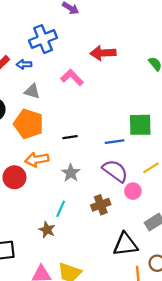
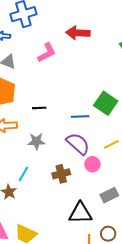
pink L-shape: (72, 77) -> (47, 53), turned 100
green square: (140, 125) -> (106, 103), turned 30
gray star: (71, 173) -> (36, 141), turned 30

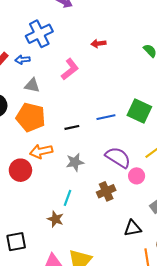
red arrow: (78, 33) -> (98, 43), size x0.6
blue line: (80, 116) -> (106, 117), moved
black triangle: (80, 213) -> (133, 228), size x0.7

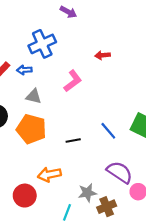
blue line: (106, 117) -> (108, 131), turned 60
orange arrow: (41, 151) -> (49, 174), moved
gray star: (75, 162) -> (87, 193), moved
red circle: (20, 170) -> (25, 196), moved

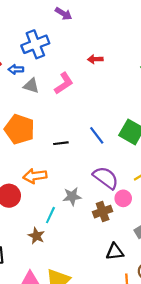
gray triangle: (34, 96) -> (31, 86), moved
brown cross: (107, 207) -> (103, 212), moved

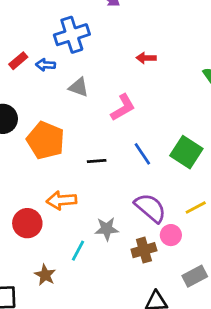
pink L-shape: (64, 83) -> (123, 108), moved
gray triangle: (31, 86) -> (79, 87), moved
brown star: (36, 236) -> (45, 275), moved

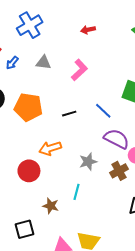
blue arrow: (46, 65) -> (12, 63), moved, turned -40
blue line: (142, 154) -> (103, 111), moved
cyan line: (78, 251) -> (77, 192), moved

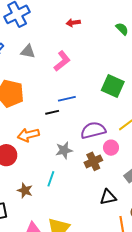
blue line: (103, 111) -> (67, 99), moved, turned -60
black line: (69, 114) -> (52, 112), moved
purple semicircle: (117, 139) -> (93, 130), turned -45

